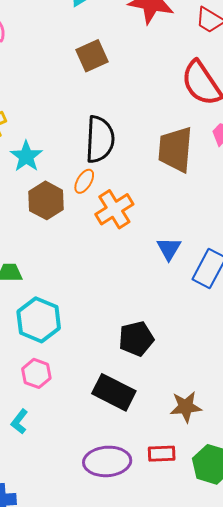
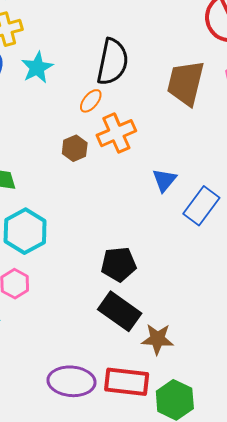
brown hexagon: (46, 200) -> (75, 148), moved, size x0.7
black rectangle: (114, 392) -> (120, 311), moved
red rectangle: (162, 454) -> (127, 382), size x1.6

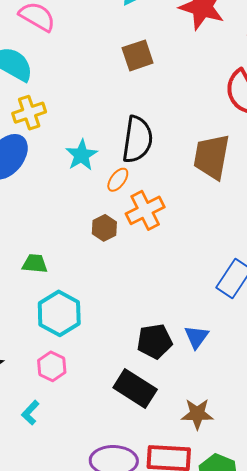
cyan star: (37, 68) -> (82, 155), moved
blue triangle: (164, 180) -> (196, 337), moved
black rectangle: (120, 311) -> (135, 389), moved

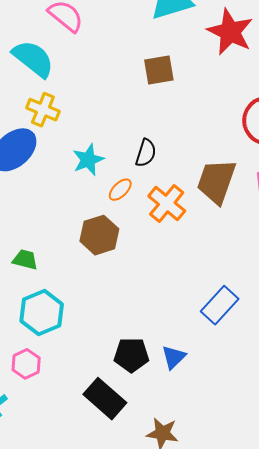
yellow cross: (29, 113) -> (43, 110), turned 32
black semicircle: (137, 139) -> (146, 153), size x0.6
orange cross: (145, 210) -> (167, 203), moved, turned -33
brown hexagon: (104, 228) -> (99, 235), size x1.5

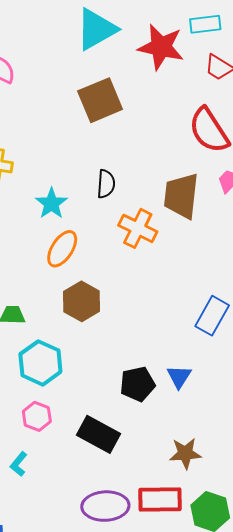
brown square: (159, 70) -> (100, 100), size x1.4
orange ellipse: (120, 190) -> (62, 249), moved, size x1.5
brown hexagon: (99, 235) -> (82, 301), moved
black rectangle: (105, 399) -> (98, 434), moved

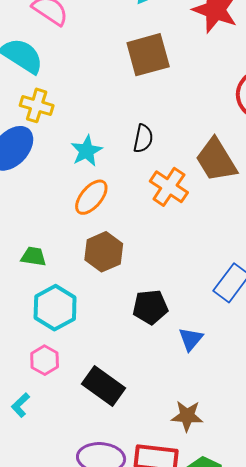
brown trapezoid: (181, 196) -> (216, 160), turned -45
black pentagon: (138, 384) -> (150, 307), moved

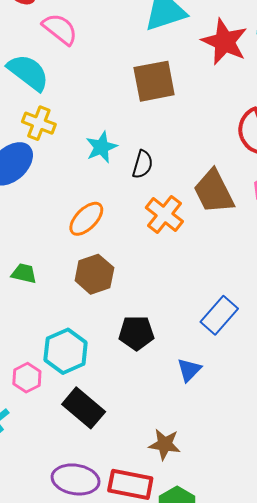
cyan star: (87, 151) -> (101, 147), moved
cyan hexagon: (55, 308) -> (66, 351), moved
blue triangle: (191, 339) -> (189, 370), moved

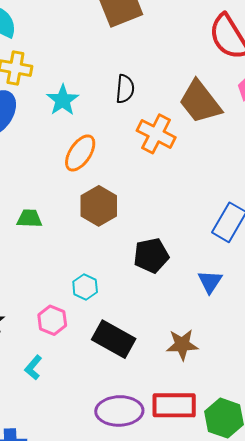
cyan star: (101, 147) -> (63, 100), moved
cyan hexagon: (66, 351) -> (85, 287), size x0.6
brown star: (165, 444) -> (182, 345), moved

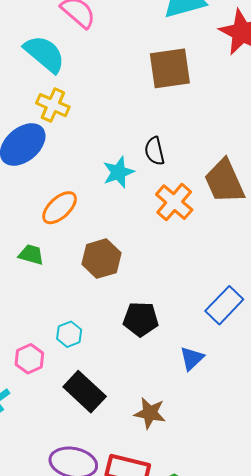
black semicircle: (125, 89) -> (155, 151), turned 148
cyan star: (63, 100) -> (118, 172), moved
orange ellipse: (80, 153) -> (60, 208), moved

